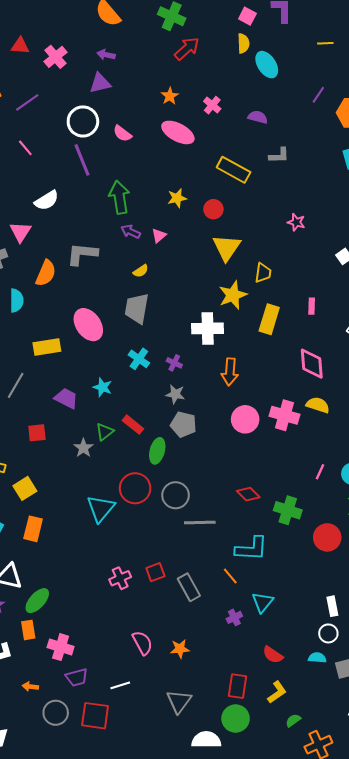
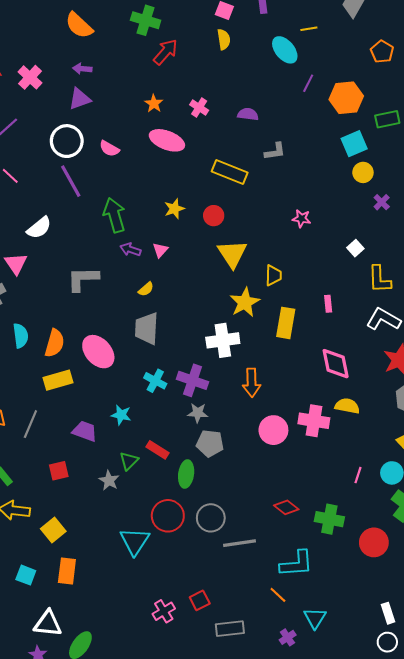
cyan ellipse: (267, 65) -> (285, 50), moved
orange semicircle: (46, 273) -> (55, 343), moved
purple cross: (174, 363) -> (193, 380), size x1.8
gray rectangle: (189, 587) -> (230, 629), moved, turned -60

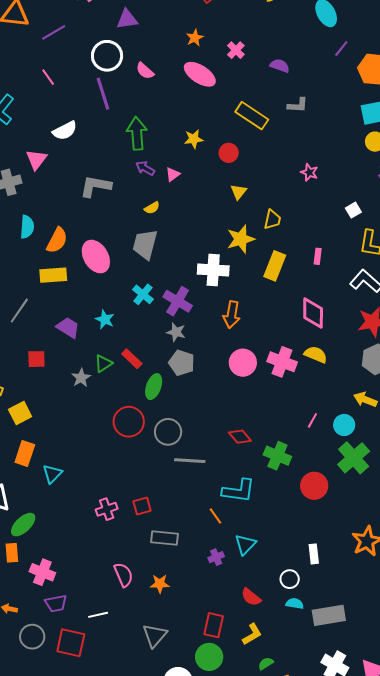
yellow triangle: (232, 254) -> (239, 192), size x0.6
cyan triangle: (135, 541) -> (52, 474), moved, size x0.7
white circle: (387, 642) -> (290, 579), moved

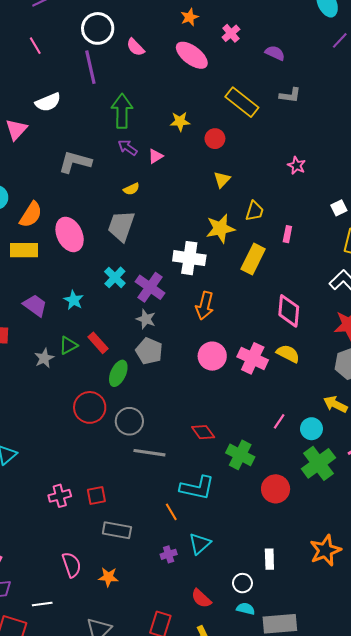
pink rectangle: (318, 256) -> (287, 234), moved

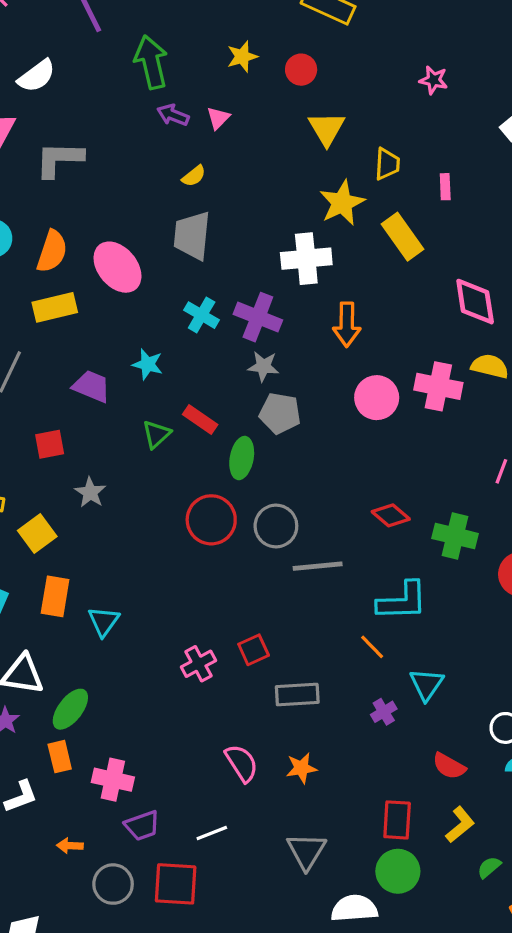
gray L-shape: (75, 162) -> (59, 159), moved
yellow triangle: (222, 180) -> (327, 129), size x1.4
yellow rectangle: (253, 259) -> (403, 237), turned -48
gray star: (44, 358) -> (90, 492), moved

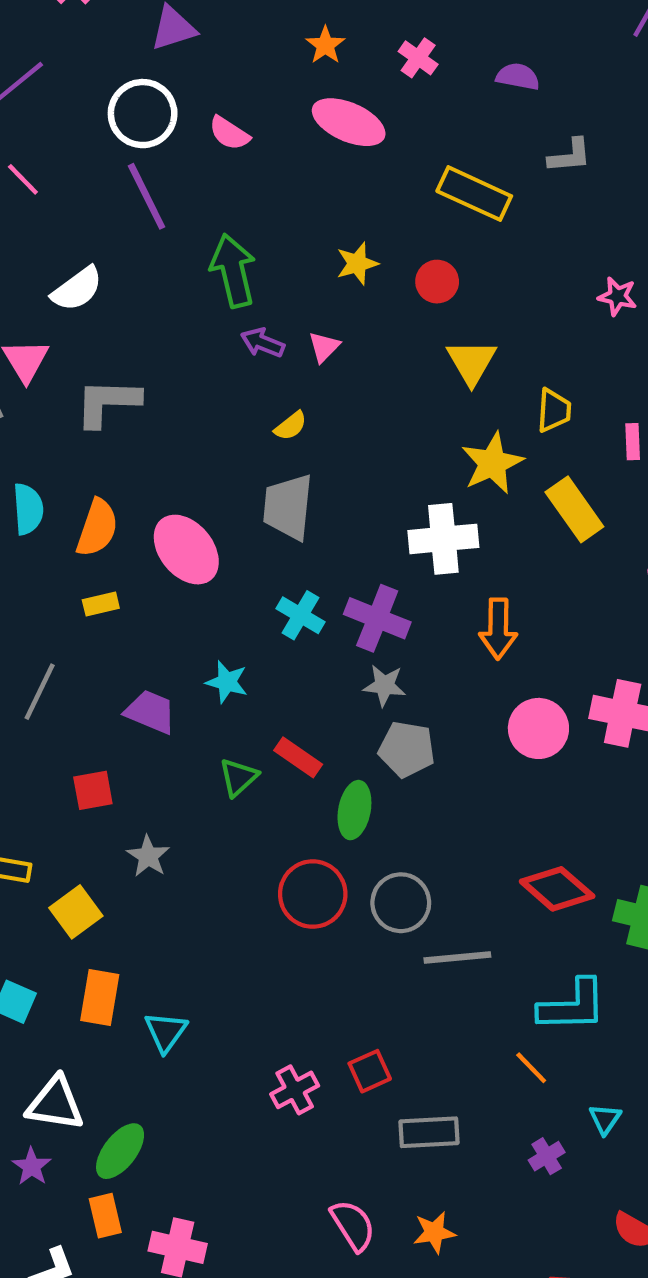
yellow rectangle: (55, 307) -> (101, 604), size x0.6
red diamond: (391, 515) -> (557, 889), size x1.4
cyan triangle: (427, 684) -> (605, 1119), size x0.7

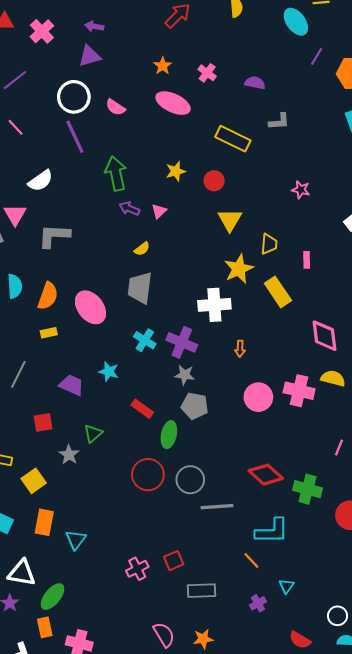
orange arrow: (498, 629) -> (240, 349), size x0.6
green triangle: (238, 777) -> (93, 433), moved

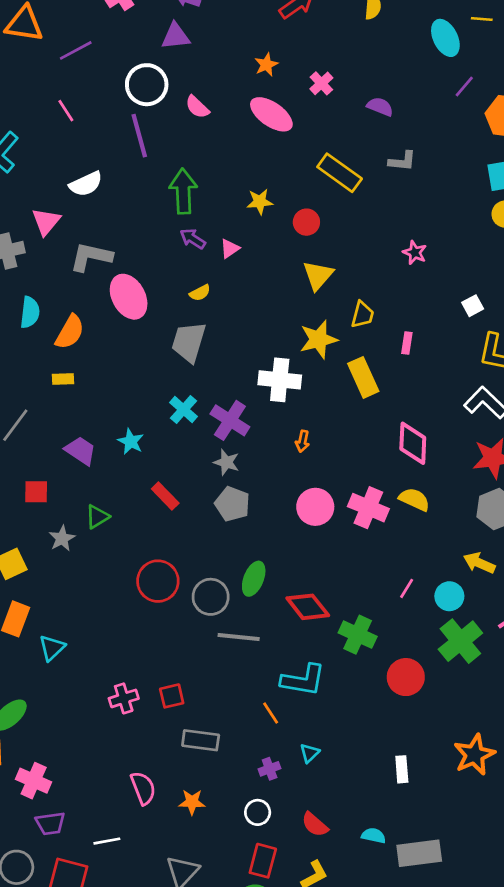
pink ellipse: (90, 307) -> (129, 297), moved
green ellipse: (169, 435) -> (254, 579), moved
white circle: (338, 616) -> (258, 812), moved

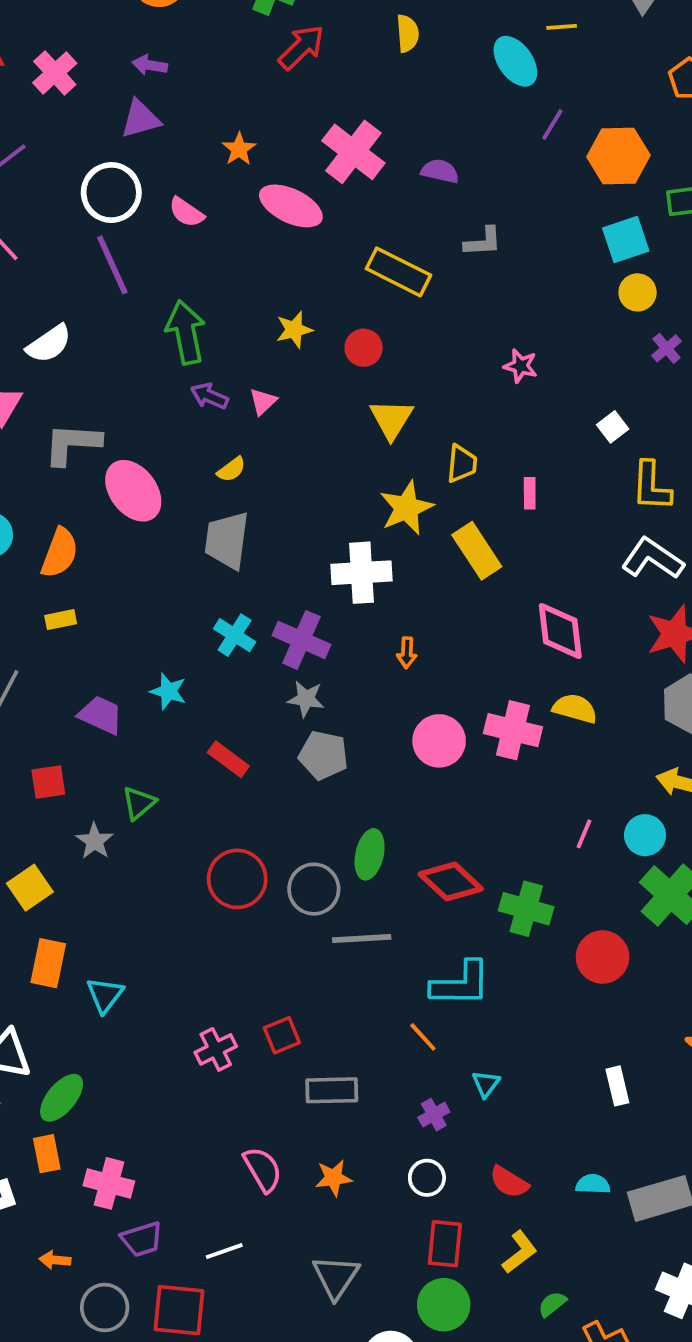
orange star: (266, 65) -> (239, 149), moved
pink cross: (321, 83) -> (353, 152), size x1.8

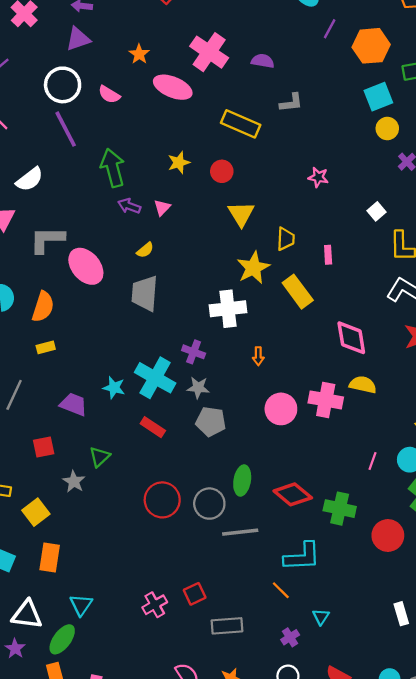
cyan cross: (235, 635) -> (155, 378), moved, size x1.6
purple cross: (301, 640) -> (194, 352), size x0.7
cyan triangle: (105, 995) -> (81, 605), moved

